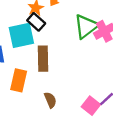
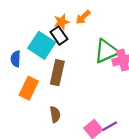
cyan square: (21, 35) -> (42, 45), turned 32

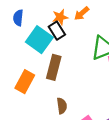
blue semicircle: (16, 59) -> (18, 18), moved
brown semicircle: (55, 114) -> (62, 106), moved

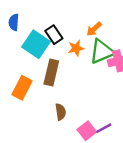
orange arrow: (82, 13) -> (94, 29), moved
orange star: (60, 17) -> (76, 48), moved

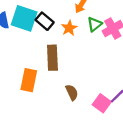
cyan square: (36, 44) -> (24, 18), moved
green triangle: (102, 52) -> (95, 24), size x0.6

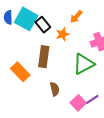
green triangle: (95, 24) -> (84, 64), moved, size x1.6
orange rectangle: (29, 80) -> (20, 72), turned -66

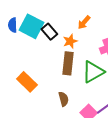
brown rectangle: (44, 57) -> (68, 63), moved

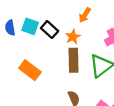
cyan square: (31, 26) -> (30, 26), size x0.7
orange rectangle: (27, 82) -> (30, 70), moved

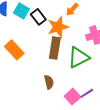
orange star: (73, 37) -> (58, 27), size x1.5

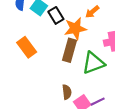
brown semicircle: (49, 82) -> (67, 92), moved

